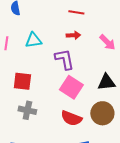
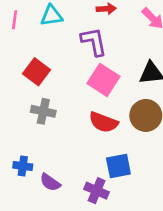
red square: (22, 81) -> (36, 72), turned 30

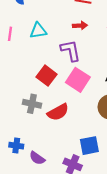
red square: (36, 72) -> (47, 76), moved
red semicircle: (103, 122) -> (58, 112), moved, turned -50

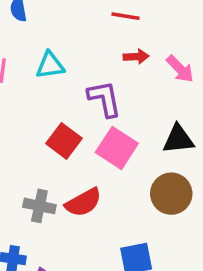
red arrow: (80, 26) -> (136, 57), moved
gray cross: (32, 104) -> (39, 206), moved

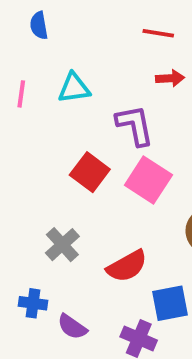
red semicircle: (83, 202) -> (127, 266), moved
gray cross: (39, 206) -> (62, 245), turned 36

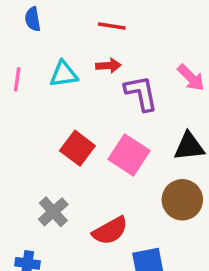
red line: (158, 33) -> (112, 26), moved
red arrow: (170, 78) -> (108, 66), moved
purple L-shape: (135, 125) -> (141, 93), moved

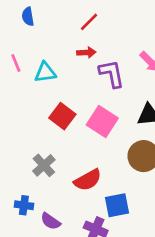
red line: (112, 26) -> (89, 22), turned -54
cyan triangle: (64, 74) -> (45, 72), moved
pink line: (17, 79) -> (16, 63), turned -30

